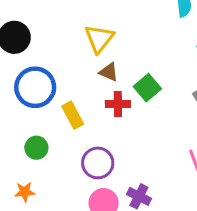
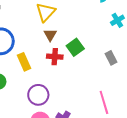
brown triangle: (109, 72) -> (50, 35), turned 32

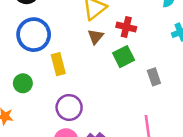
red cross: (55, 57) -> (126, 27), moved
gray rectangle: (111, 58) -> (154, 77), moved

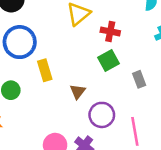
brown triangle: (96, 37) -> (78, 92), moved
purple circle: (69, 107) -> (102, 115), moved

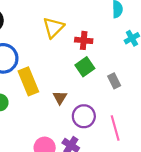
yellow rectangle: (45, 70) -> (28, 81), size x1.4

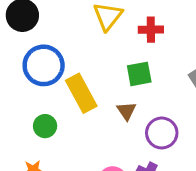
green square: (85, 67) -> (139, 74), moved, turned 30

